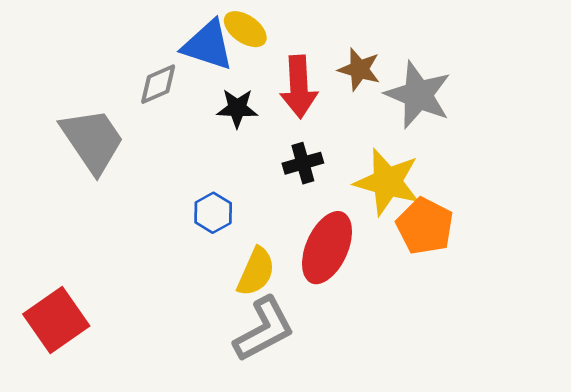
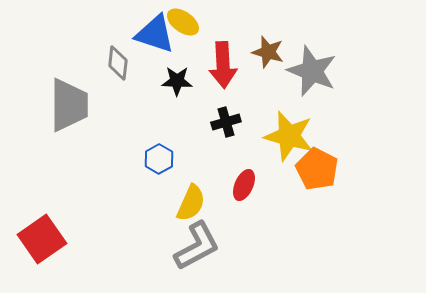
gray diamond: (158, 84) -> (118, 63), turned -60
gray trapezoid: (92, 140) -> (69, 105), turned 34
red ellipse: (327, 248) -> (244, 185), size x0.6

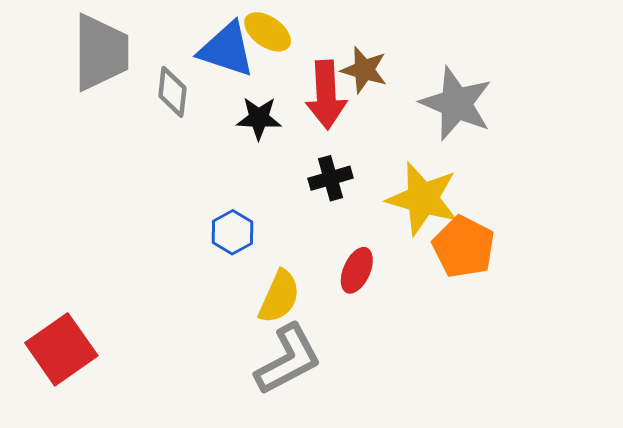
brown star: (268, 52) -> (364, 70), moved
gray trapezoid: (69, 105) -> (101, 52), moved

